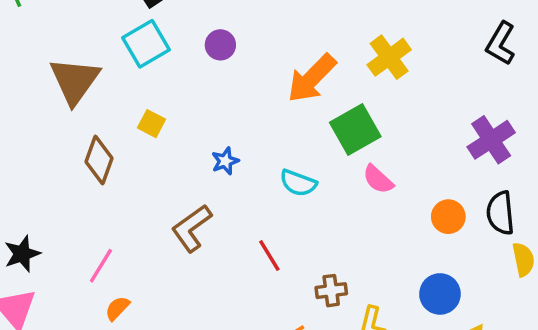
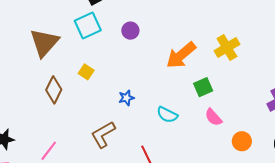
green square: (355, 129) -> (203, 87), size x0.7
orange circle: (448, 217) -> (242, 141), moved

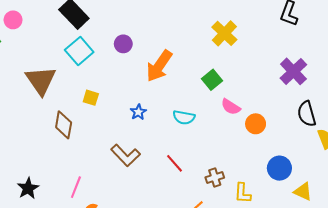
orange arrow: (181, 55) -> (159, 66), moved
brown L-shape: (103, 134) -> (126, 155), turned -88
orange circle: (242, 141) -> (256, 124), moved

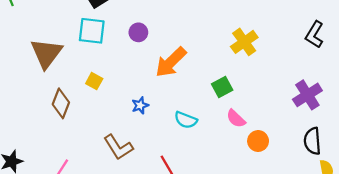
cyan square: (79, 51) -> (92, 31), turned 36

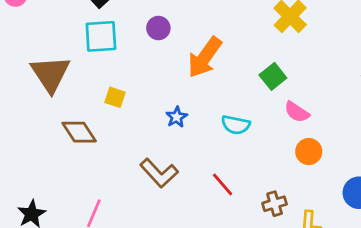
brown diamond: (61, 103) -> (79, 132), turned -44
orange circle: (258, 141) -> (309, 152), moved

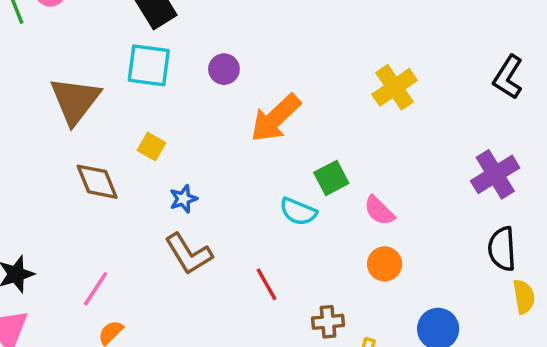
green square: (273, 76) -> (331, 178), moved
blue star: (177, 117) -> (183, 199), moved

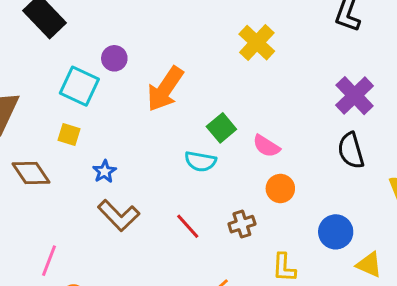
cyan square: (149, 65) -> (79, 86), moved, turned 30
black semicircle: (502, 249) -> (351, 151), moved
brown cross: (328, 322) -> (242, 224), moved

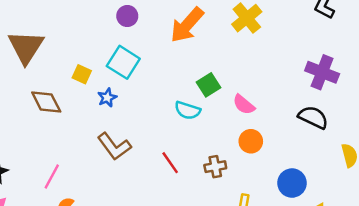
cyan square: (79, 86) -> (123, 62), moved
orange arrow: (165, 89) -> (187, 25), moved
purple cross: (355, 96) -> (322, 72), turned -32
black semicircle: (351, 151) -> (313, 117), turned 124
blue star: (104, 171) -> (107, 98), moved

